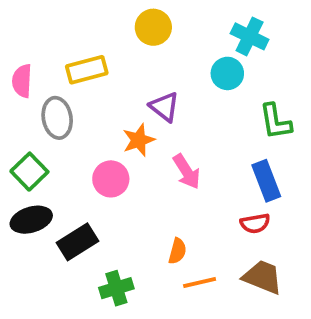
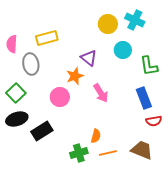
yellow circle: (153, 27) -> (108, 24), moved
cyan circle: (227, 73) -> (123, 50), moved
red semicircle: (255, 223) -> (154, 121), moved
green cross: (116, 288) -> (79, 153), moved

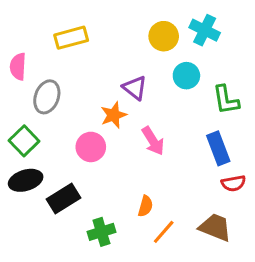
yellow rectangle: (47, 38) -> (71, 38), moved
gray ellipse: (31, 64) -> (47, 97), turned 30
green cross: (79, 153) -> (101, 232), moved
orange line: (108, 153) -> (164, 232), turned -36

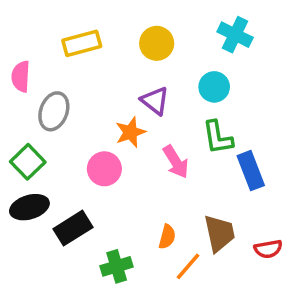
yellow circle: (164, 36) -> (157, 43), moved
green L-shape: (226, 100) -> (218, 137), moved
red semicircle: (233, 183) -> (268, 249), moved
brown trapezoid: (215, 227) -> (219, 233), moved, turned 56

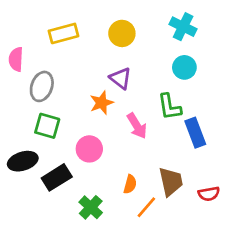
cyan circle: (214, 87) -> (184, 67), moved
green square: (28, 162) -> (47, 126), moved, turned -30
pink circle: (104, 169) -> (89, 149), moved
green cross: (117, 266) -> (91, 207), turned -30

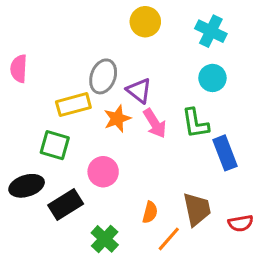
yellow rectangle: (64, 33) -> (73, 105), moved
yellow circle: (122, 33) -> (145, 22), moved
gray ellipse: (42, 86) -> (103, 76), moved
pink arrow: (137, 126) -> (155, 123), moved

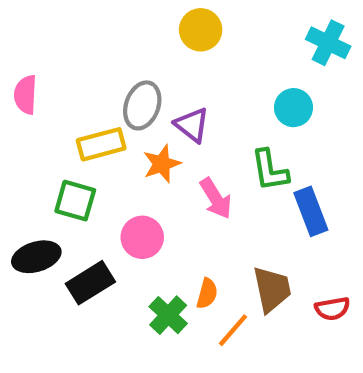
cyan cross: (211, 31) -> (328, 43), moved
pink arrow: (155, 123) -> (216, 198), moved
green cross: (105, 239) -> (168, 315), moved

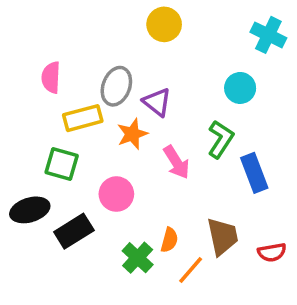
pink semicircle: (26, 95) -> (51, 77), moved
green L-shape: (270, 170) -> (221, 139), turned -138

